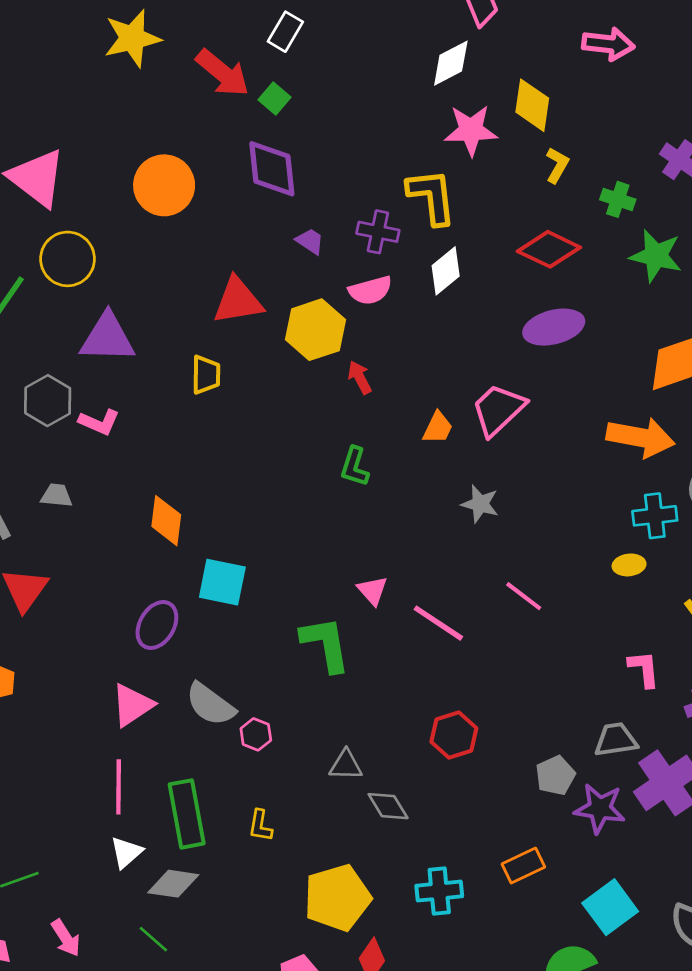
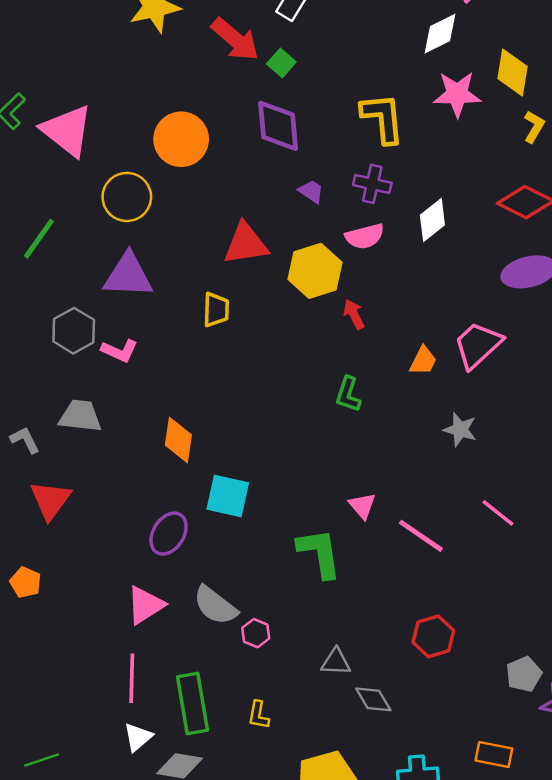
yellow L-shape: (432, 197) -> (383, 118), moved
yellow circle: (68, 259) -> (127, 197), moved
gray trapezoid: (57, 496) -> (80, 416), size x1.5
orange rectangle: (523, 866) -> (494, 755), turned 36

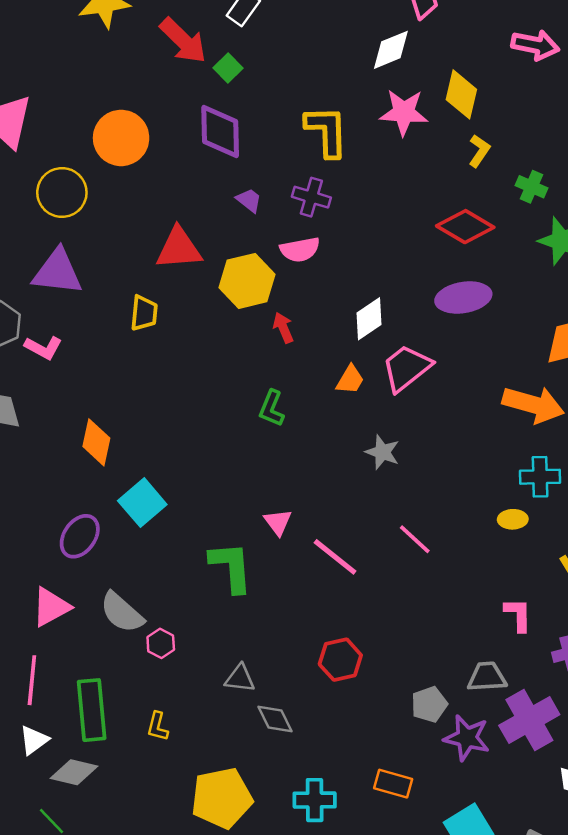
white diamond: (432, 220) -> (369, 319), moved
cyan square: (228, 496) -> (142, 503), turned 33

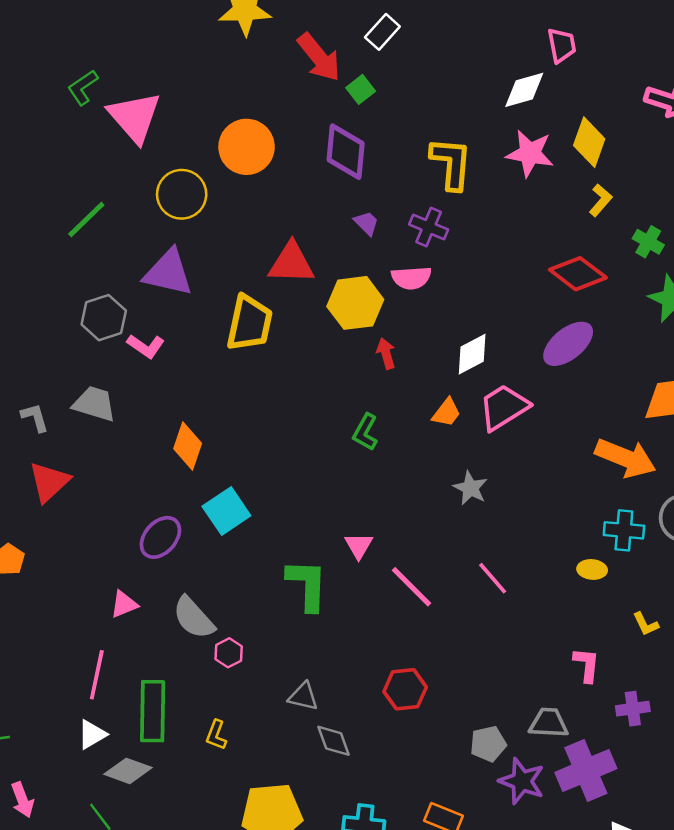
purple ellipse: (463, 297) -> (568, 344), turned -36
yellow trapezoid: (144, 313) -> (249, 323), size x1.6
pink triangle: (51, 607) -> (124, 604), size x0.7

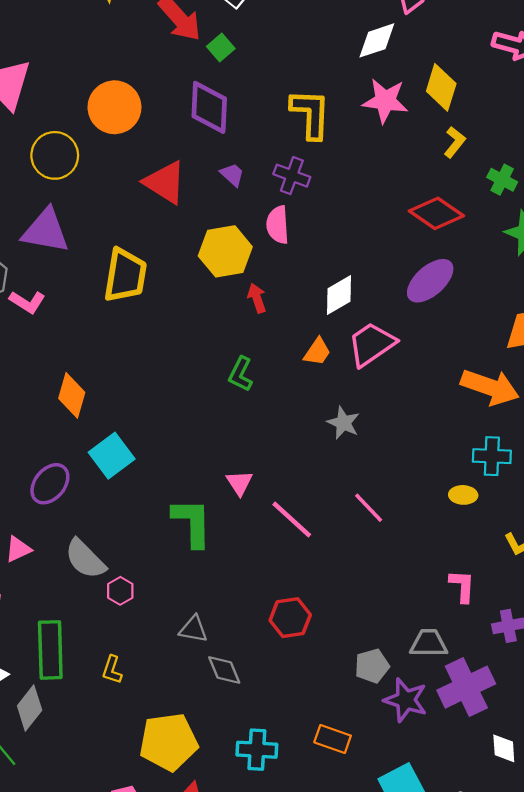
red triangle: (291, 263) -> (165, 182), moved, turned 33
pink semicircle: (411, 278) -> (278, 225), turned 93
gray diamond: (128, 771) -> (30, 708), turned -69

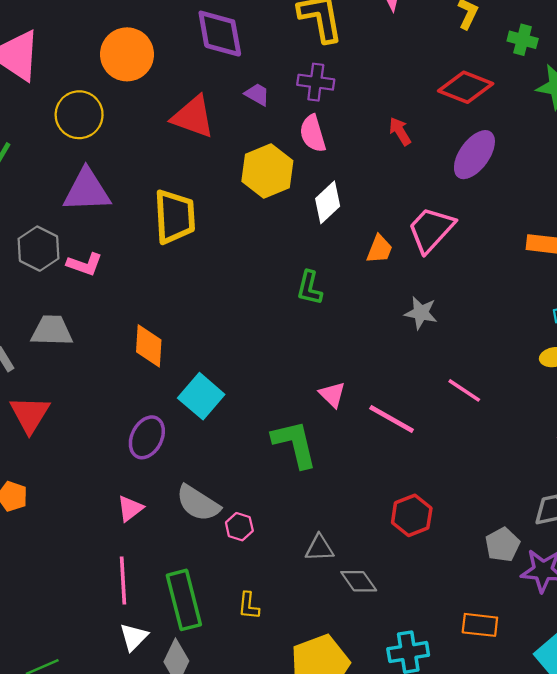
white diamond: (339, 295) -> (328, 202), moved
red arrow: (257, 298) -> (400, 131), moved

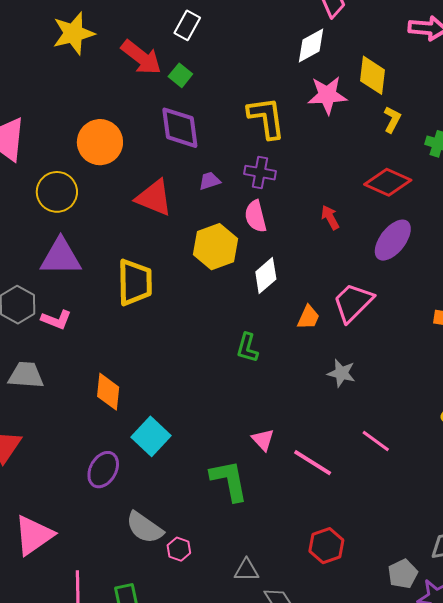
purple trapezoid: (257, 94) -> (210, 181), turned -50
pink triangle: (130, 508) -> (34, 535), moved, size x1.8

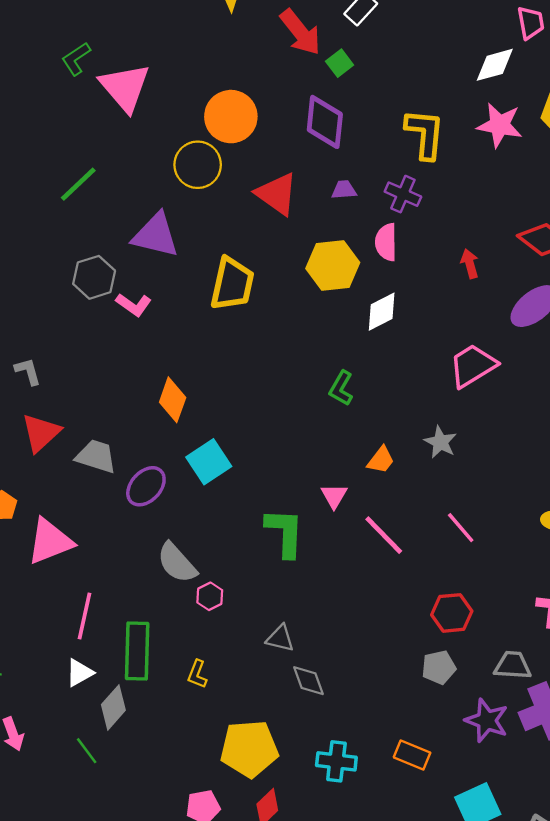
yellow circle: (57, 192) -> (198, 165), moved
orange trapezoid: (308, 317) -> (381, 460), moved
gray trapezoid: (26, 375) -> (96, 456), moved
red hexagon: (326, 546) -> (452, 613), moved
gray pentagon: (403, 574) -> (439, 667), moved

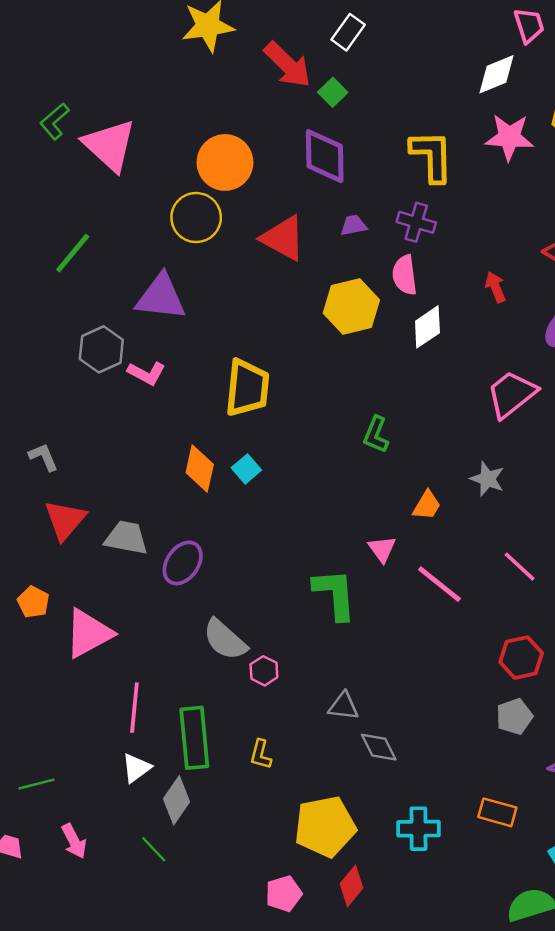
yellow trapezoid: (232, 284) -> (247, 388), moved
white diamond: (382, 312) -> (427, 327), moved
cyan square: (209, 462) -> (246, 469), moved, size x0.6

